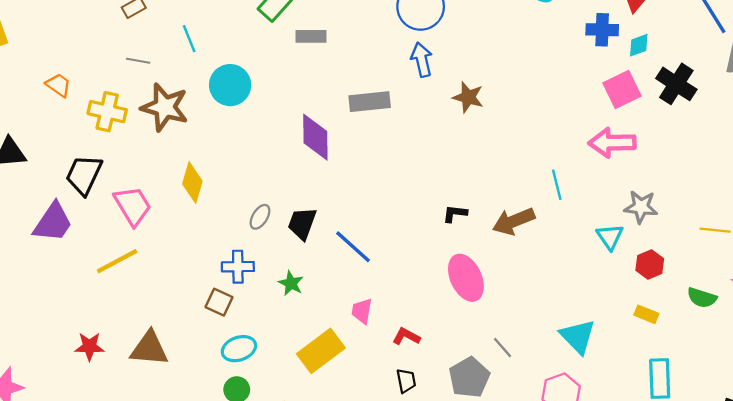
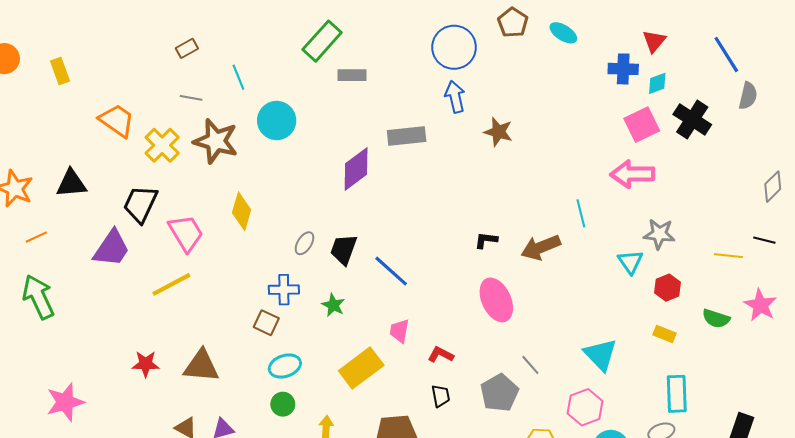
orange trapezoid: (58, 85) -> (117, 121), size x1.5
yellow cross: (107, 112) -> (162, 145), turned 32
purple diamond: (315, 137) -> (356, 169), turned 54

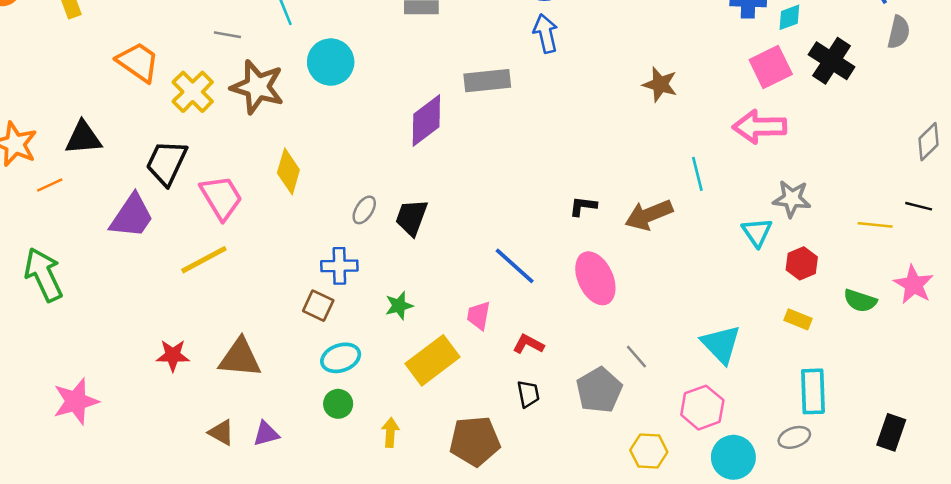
brown star: (498, 132) -> (660, 84), moved
orange line: (36, 237) -> (50, 185), moved
blue line: (391, 271) -> (515, 266), moved
green star: (333, 305) -> (399, 306), moved, turned 30

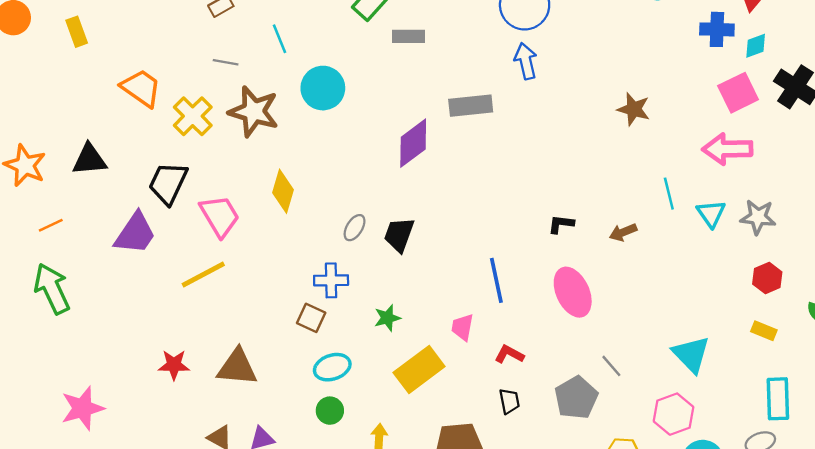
orange line: (50, 185) -> (51, 225), moved
brown arrow: (649, 215) -> (623, 232), size x0.6
cyan triangle: (757, 232) -> (711, 214), moved
blue line: (515, 266) -> (496, 280), turned 36

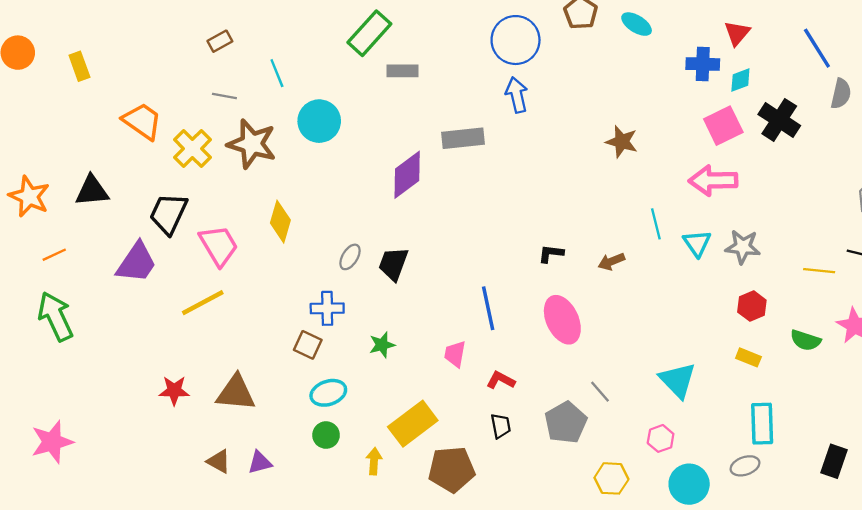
yellow rectangle: (419, 370) -> (413, 424), moved
pink star: (82, 408) -> (52, 442), moved
pink hexagon: (674, 414) -> (661, 438), size x0.7

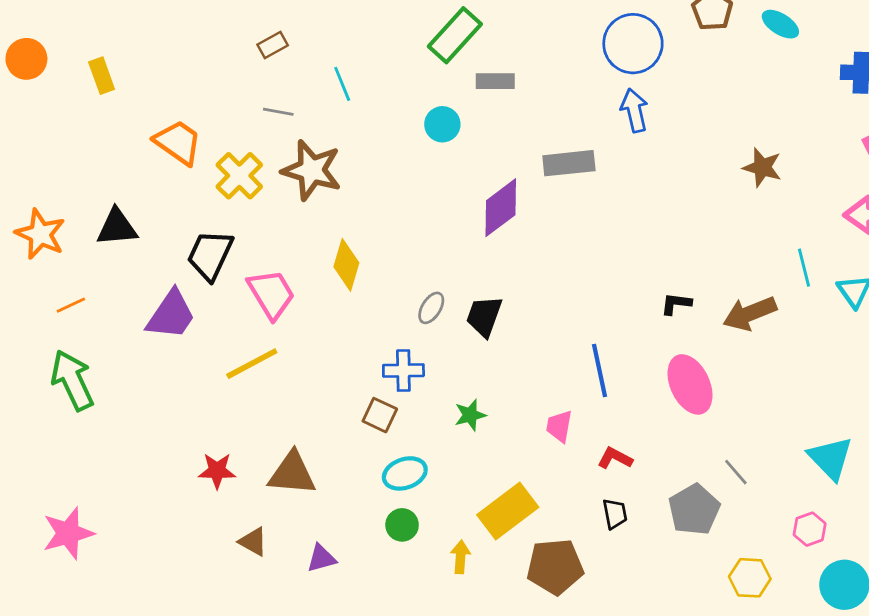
cyan circle: (319, 121) -> (442, 124), moved, size x0.7
brown arrow: (611, 262) -> (750, 313), size x1.6
brown triangle: (219, 461) -> (253, 542), moved

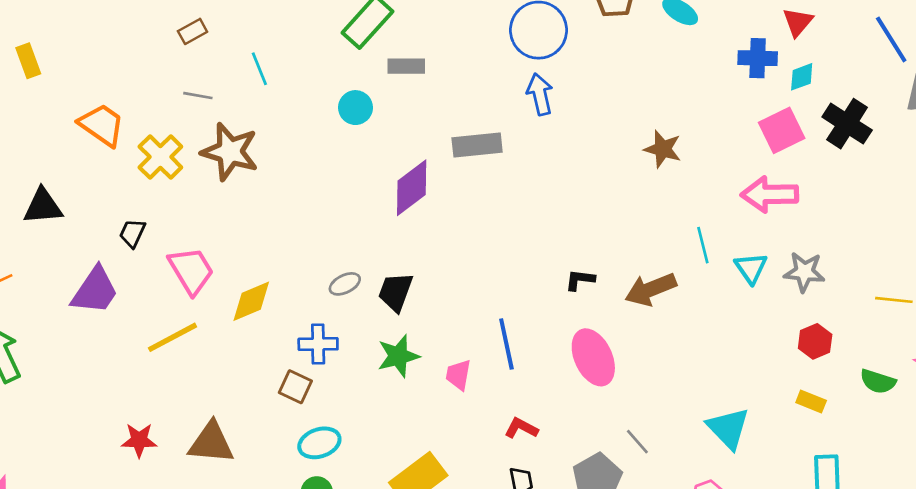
black trapezoid: (210, 255) -> (132, 233), size x0.6
yellow diamond: (346, 265) -> (251, 301), moved, turned 51
gray ellipse: (431, 308) -> (345, 284), turned 32
green star: (470, 415) -> (398, 356), moved, size x1.4
pink trapezoid: (559, 426) -> (458, 375), moved

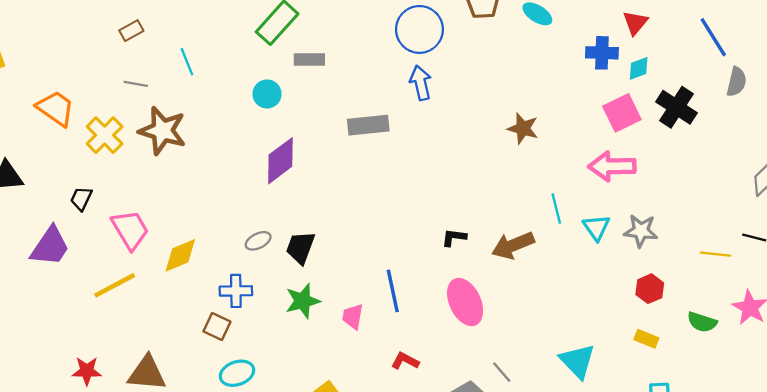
purple diamond: (412, 188) -> (280, 161), moved

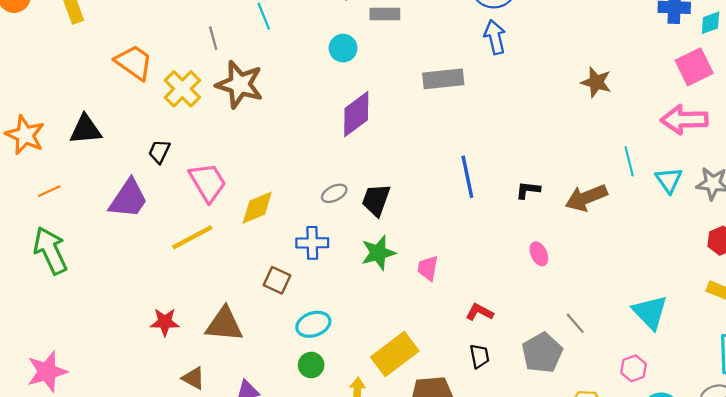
gray line: (136, 84) -> (213, 38), turned 65
blue line: (393, 291) -> (467, 177), moved
pink ellipse: (465, 302) -> (539, 254), size x0.5
brown square: (217, 326) -> (277, 280), moved

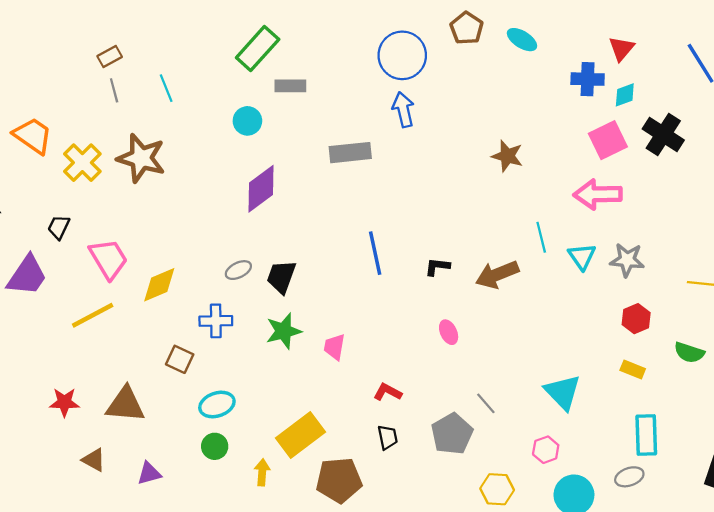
gray line: (213, 38) -> (114, 90), moved

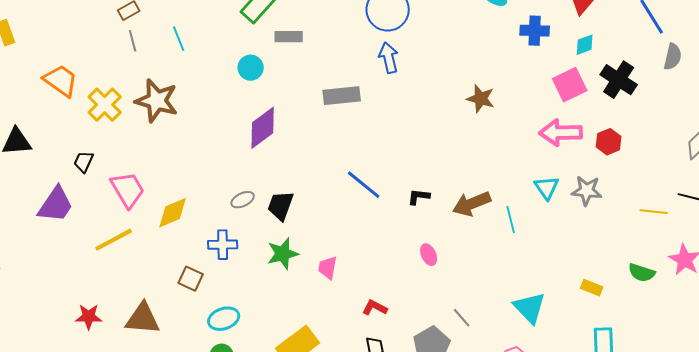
blue cross: (588, 79) -> (535, 31), moved
cyan line: (541, 237) -> (511, 220), moved
blue line: (375, 253) -> (364, 185), turned -39
red hexagon: (636, 319) -> (609, 142), moved

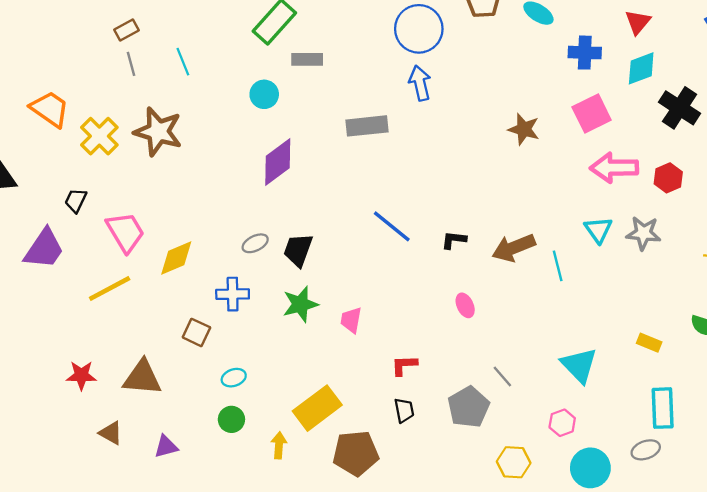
cyan diamond: (585, 45) -> (641, 68), size x1.4
pink square: (570, 85) -> (592, 114), moved
red L-shape: (375, 308) -> (404, 365), turned -30
cyan ellipse: (224, 319) -> (234, 378), size x0.7

